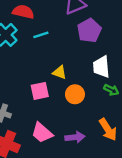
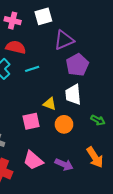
white trapezoid: (101, 67) -> (73, 95), moved
purple arrow: (75, 137) -> (64, 164), turned 30

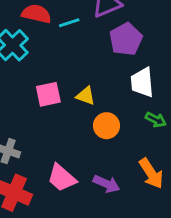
cyan line: (32, 69) -> (69, 23), moved
white trapezoid: (73, 95) -> (142, 82), moved
pink square: (31, 121) -> (48, 94), moved

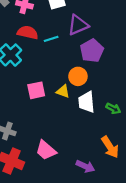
white trapezoid: (142, 82) -> (87, 102), moved
orange circle: (106, 126) -> (78, 76), moved
purple arrow: (106, 184) -> (85, 166), moved

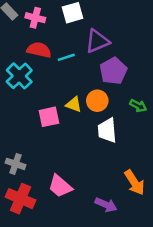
yellow triangle: (63, 91) -> (74, 104), moved
green arrow: (113, 109) -> (138, 106), moved

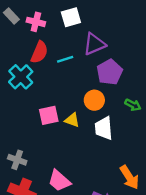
red semicircle: (39, 50) -> (39, 52), turned 100
yellow triangle: (74, 104) -> (72, 120), moved

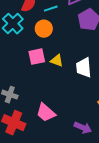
orange circle: (94, 100) -> (44, 29), moved

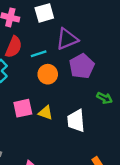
orange circle: (44, 29) -> (48, 74), moved

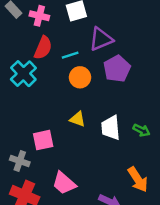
green arrow: (104, 98) -> (142, 130), moved
pink square: (23, 108) -> (43, 140), moved

